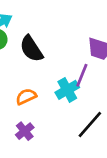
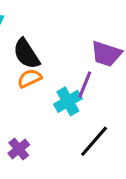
orange semicircle: (26, 97) -> (30, 78), moved

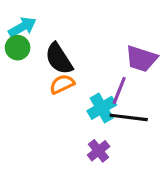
black line: (94, 141) -> (129, 117), moved, turned 56
purple cross: (19, 149) -> (99, 151), moved

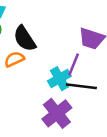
orange semicircle: (62, 84) -> (14, 59), moved
purple cross: (99, 151) -> (57, 113), size x1.6

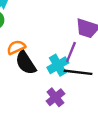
black semicircle: (25, 39) -> (26, 63), moved
purple cross: (57, 113) -> (55, 97), size x0.7

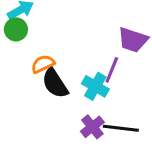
cyan cross: (58, 65) -> (95, 86), turned -30
black line: (78, 72) -> (121, 128), moved

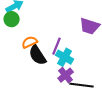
purple line: (112, 70) -> (57, 46), moved
purple cross: (92, 127) -> (66, 75), moved

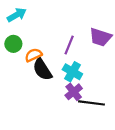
green circle: (12, 19) -> (13, 44), moved
purple line: (57, 46) -> (69, 45), moved

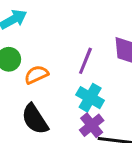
black semicircle: (42, 70) -> (35, 119), moved

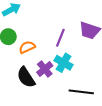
purple cross: (92, 125) -> (45, 69), moved

